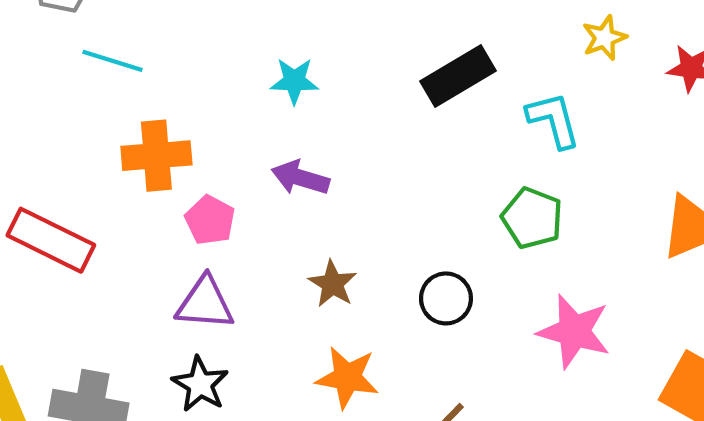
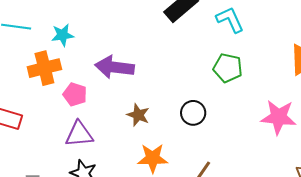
cyan star: (294, 81) -> (63, 35), moved
purple arrow: (300, 178) -> (114, 67), size x1.4
pink star: (574, 331) -> (279, 117), moved

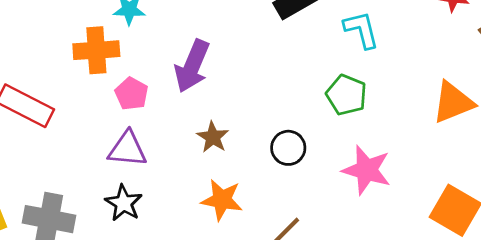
purple arrow: (114, 67) -> (192, 66), turned -84
pink star: (279, 117) -> (367, 170), moved

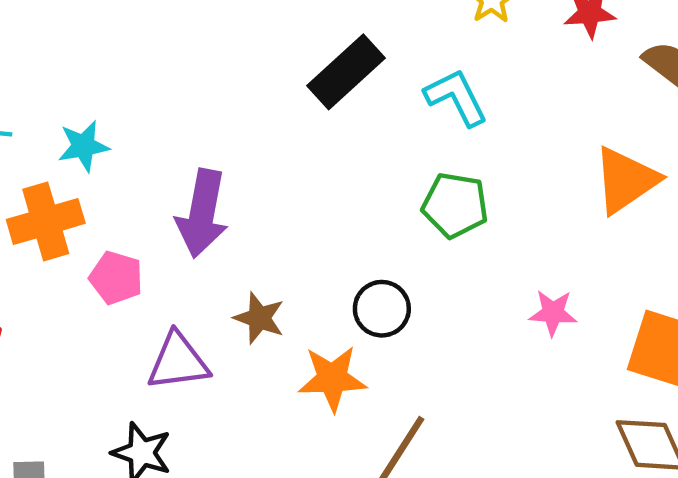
purple triangle: (127, 149) -> (178, 362), moved
pink star: (367, 170) -> (553, 313), moved, size x0.6
orange star: (222, 200) -> (332, 379), moved

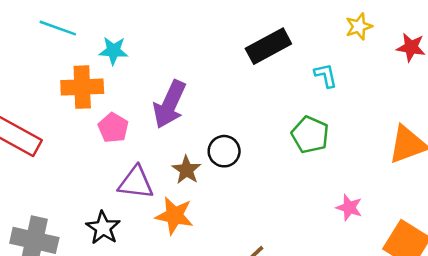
cyan L-shape: (456, 97) -> (326, 75), size x0.7
black circle: (382, 309) -> (224, 151), moved
orange star: (332, 379) -> (174, 216), moved

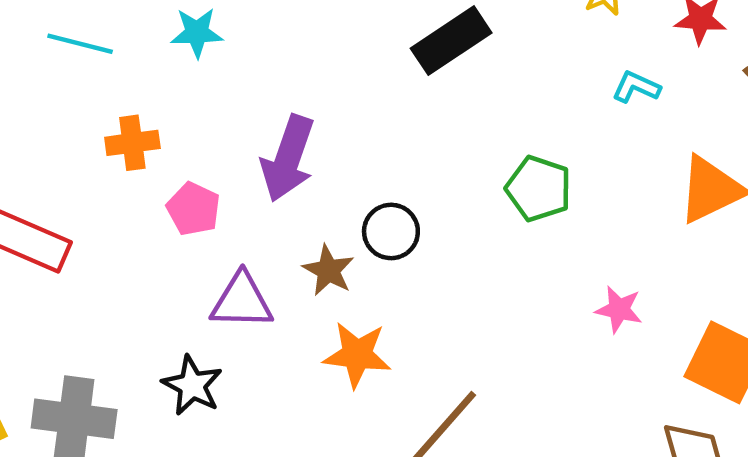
cyan star: (113, 51) -> (197, 33), moved
cyan L-shape: (326, 75) -> (636, 87), moved, turned -48
orange cross: (82, 87) -> (132, 143), size x0.7
orange star: (174, 216) -> (357, 355), moved

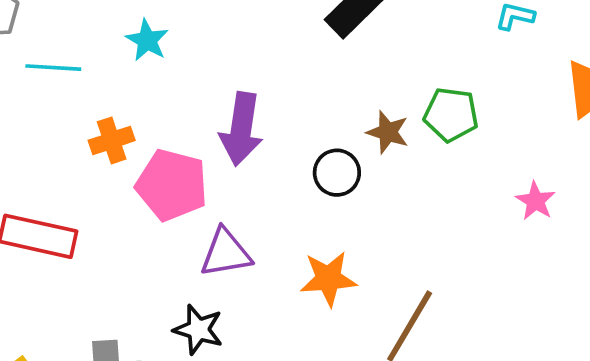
cyan star: (197, 33) -> (147, 40), turned -30
pink pentagon: (193, 209) -> (172, 185), size x1.6
brown star: (328, 270) -> (388, 132), moved
pink star: (619, 309) -> (535, 201), turned 30

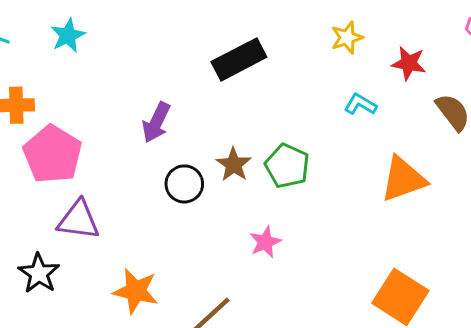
purple arrow: (241, 129) -> (156, 122), moved, size x0.7
pink star: (535, 201) -> (265, 242), moved
orange star: (328, 279) -> (136, 291), moved

